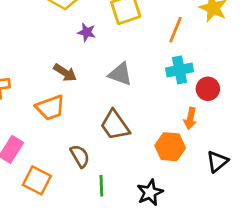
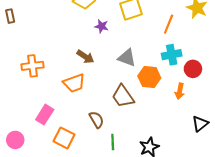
orange hexagon: (170, 147) -> (149, 77), moved

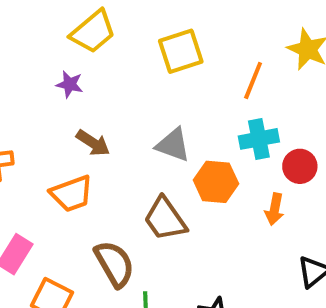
purple star: (102, 26) -> (70, 84), moved
brown semicircle: (96, 120) -> (114, 264), size x1.4

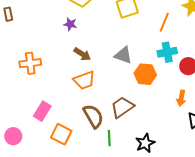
orange trapezoid: (72, 194) -> (84, 80), moved
orange arrow: (274, 209) -> (181, 98), moved
brown trapezoid: (165, 219) -> (122, 107), moved, turned 90

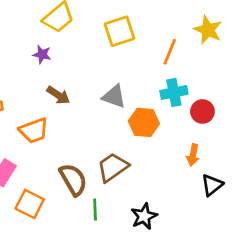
orange trapezoid: (84, 80) -> (34, 131), moved

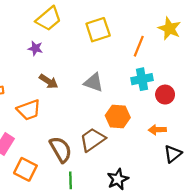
orange hexagon: (144, 122) -> (118, 117), moved
orange arrow: (193, 155) -> (157, 130), turned 77
green line: (95, 209) -> (71, 180), moved

